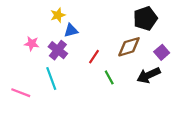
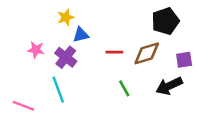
purple square: (162, 52) -> (184, 60), turned 32
red line: (94, 57) -> (114, 52), moved, turned 56

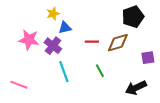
pink star: (36, 50) -> (29, 40), size x1.5
purple square: (184, 60) -> (148, 58), moved
black arrow: (169, 86) -> (136, 88), moved
cyan line: (58, 90) -> (64, 72), moved

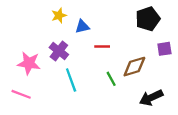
blue triangle: (65, 28) -> (82, 27), moved
pink star: (29, 40) -> (29, 63), moved
brown diamond: (118, 43) -> (134, 67), moved
purple square: (148, 58) -> (164, 49), moved

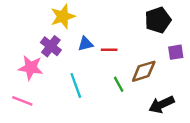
yellow star: (59, 15) -> (63, 16), size x1.5
blue triangle: (82, 27) -> (85, 44), moved
purple cross: (59, 51) -> (51, 46), moved

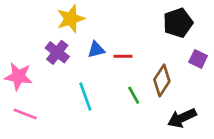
purple square: (176, 52) -> (198, 59), turned 35
pink star: (31, 68) -> (18, 76), moved
brown diamond: (144, 71) -> (162, 80), turned -40

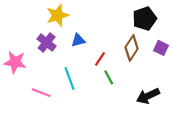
red line: (123, 56) -> (100, 59), moved, turned -56
brown diamond: (162, 80) -> (132, 48), moved
pink line: (25, 114) -> (41, 93), moved

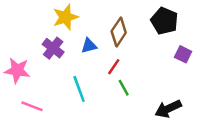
black pentagon: (145, 19) -> (164, 21), turned -30
brown diamond: (132, 48) -> (119, 32), moved
pink line: (41, 93) -> (32, 106), moved

